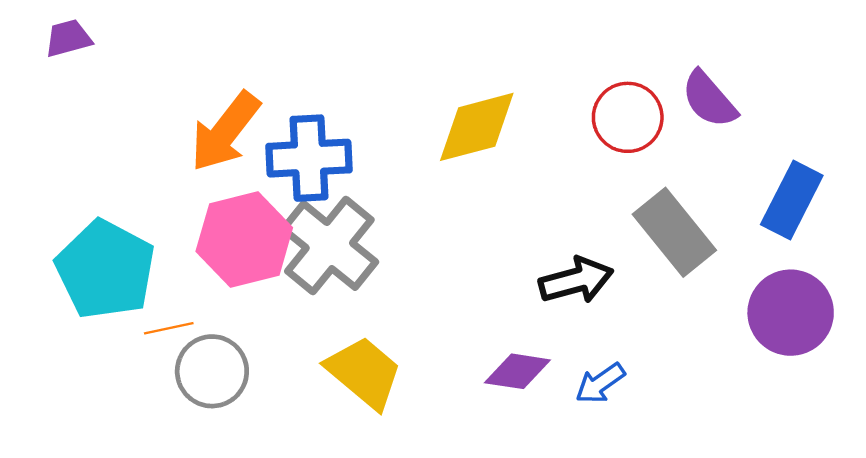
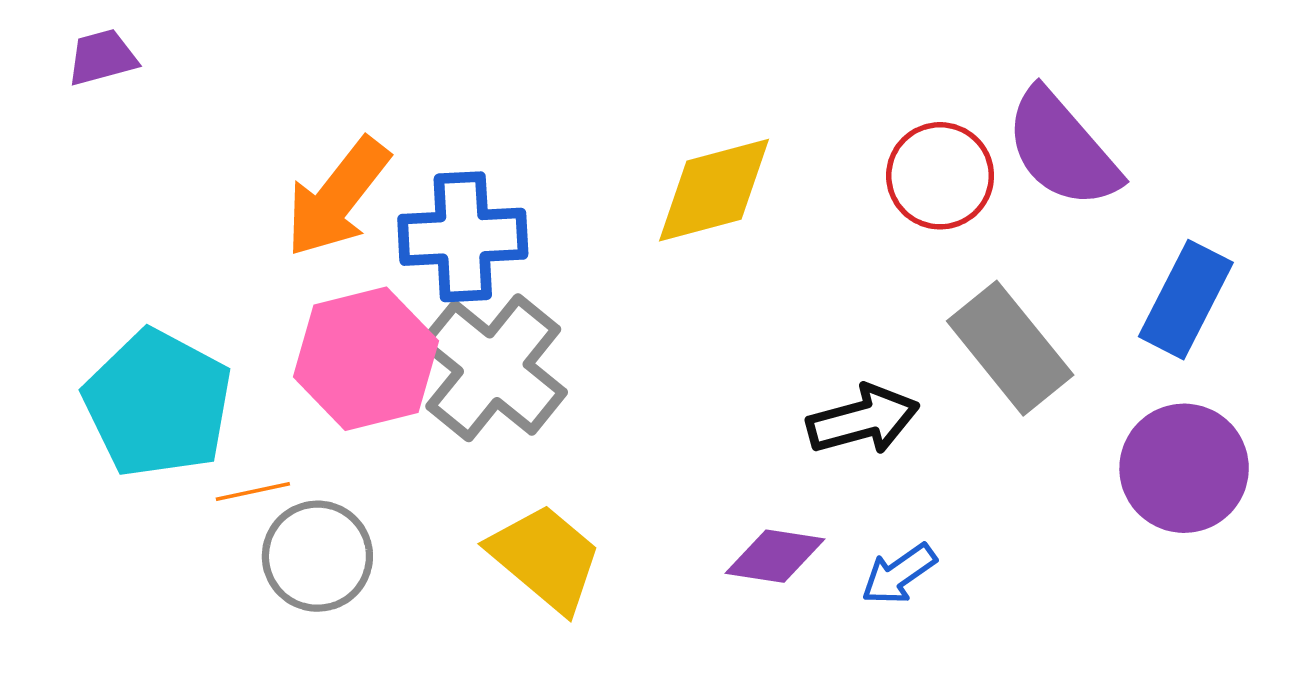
purple semicircle: (709, 99) -> (1062, 149), size x1.4

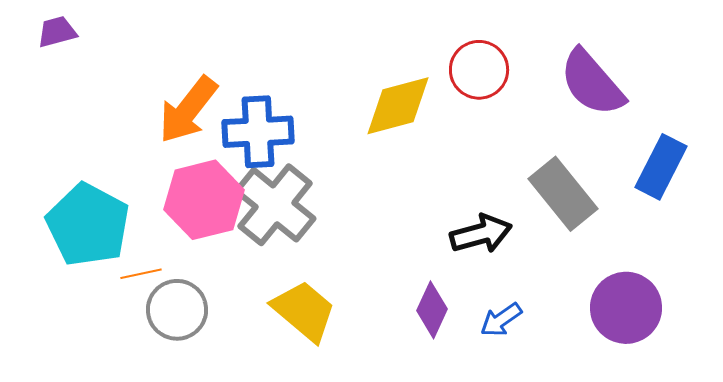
red circle: (940, 176) -> (479, 70), moved
purple circle: (1184, 468) -> (626, 308), moved
purple diamond: (775, 556) -> (432, 310), turned -74

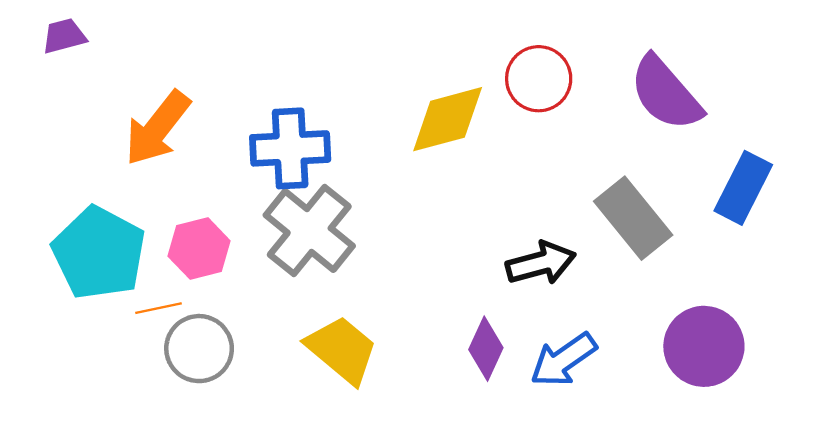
orange arrow: (188, 110) -> (157, 128), moved
pink hexagon: (204, 200) -> (199, 249), moved, size x0.7
blue arrow: (501, 320) -> (563, 360), size x1.4

